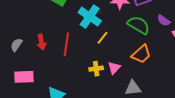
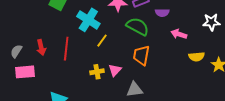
purple semicircle: (164, 20) -> (162, 13), moved, turned -32
orange trapezoid: (141, 54) -> (141, 55), turned 145
pink rectangle: (24, 77) -> (25, 72), moved

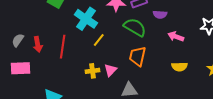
gray semicircle: (16, 51) -> (18, 40), moved
yellow semicircle: (197, 57) -> (180, 67), moved

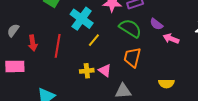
purple semicircle: (160, 14) -> (156, 24), moved, turned 32
gray semicircle: (18, 40) -> (13, 30), moved
yellow semicircle: (180, 67) -> (166, 84), moved
pink triangle: (111, 70) -> (105, 70), turned -40

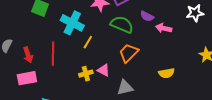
orange trapezoid: (132, 57) -> (129, 53), turned 40
pink rectangle: (15, 66) -> (27, 78), moved

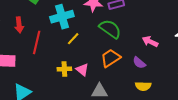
purple semicircle: (147, 16) -> (139, 63), moved
cyan cross: (72, 23) -> (62, 17), turned 35
red arrow: (28, 55) -> (19, 25), moved

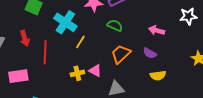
cyan cross: (62, 17) -> (65, 22), turned -30
green semicircle: (110, 29) -> (115, 25), size x0.7

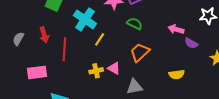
purple semicircle: (150, 53) -> (191, 43), moved

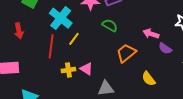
red line: (64, 49) -> (51, 46), moved
orange trapezoid: (140, 52) -> (126, 53), moved
yellow semicircle: (177, 74) -> (149, 79), turned 56

